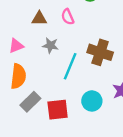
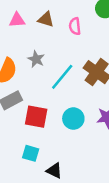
gray star: (50, 45) -> (36, 59), moved
pink triangle: (16, 46) -> (17, 20), moved

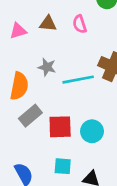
cyan line: (62, 77) -> (78, 80), turned 52
cyan circle: (73, 119) -> (92, 131), moved

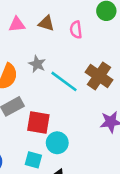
cyan line: (78, 80) -> (64, 81), turned 36
cyan circle: (92, 131) -> (57, 143), moved

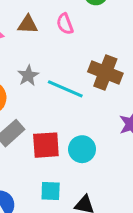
gray star: (37, 64) -> (28, 76), turned 30
cyan circle: (57, 143) -> (82, 149), moved

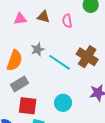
red square: (46, 145) -> (28, 106), moved

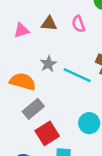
orange semicircle: (15, 60) -> (23, 82), turned -85
red square: (28, 106) -> (47, 133), turned -30

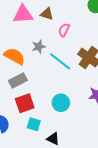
pink semicircle: (78, 24) -> (64, 30), moved, turned 32
pink triangle: (21, 30) -> (23, 14), size x1.5

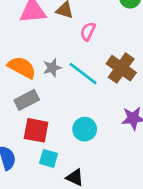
gray star: (39, 47) -> (52, 68), moved
red square: (25, 103) -> (36, 130), turned 30

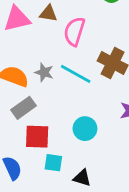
pink semicircle: (88, 31) -> (74, 31), size x1.5
gray star: (52, 68) -> (44, 72), turned -30

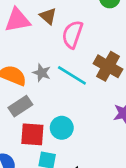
brown triangle: (48, 14) -> (48, 16), turned 30
cyan circle: (85, 129) -> (62, 128), moved

